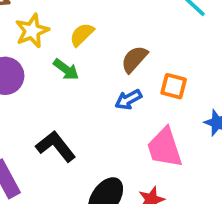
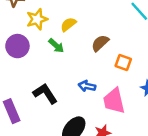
blue arrow: (128, 99) -> (87, 86), moved, turned 35

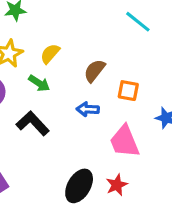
blue arrow: (87, 86) -> (88, 109), moved
black L-shape: (45, 94) -> (33, 123), moved

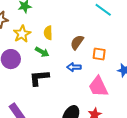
yellow semicircle: (50, 54) -> (48, 33), turned -40
black L-shape: (33, 123) -> (39, 78), turned -50

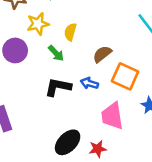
orange square: (99, 54) -> (125, 76), size x1.5
black L-shape: (39, 78) -> (58, 87), moved

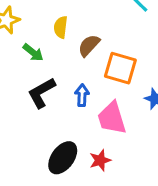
yellow semicircle: (70, 32) -> (61, 27), moved
blue arrow: (89, 83) -> (82, 95), moved, turned 84
black L-shape: (58, 87) -> (41, 93), turned -32

